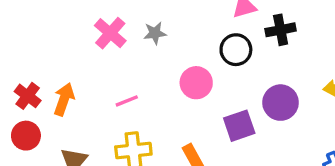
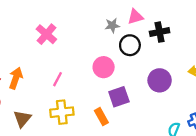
gray star: (155, 33) -> (112, 25), moved
pink line: (127, 101) -> (57, 79), turned -40
purple square: (239, 126) -> (119, 97), moved

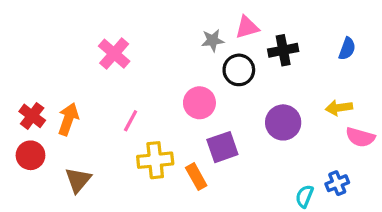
yellow cross: (62, 112) -> (155, 160), moved

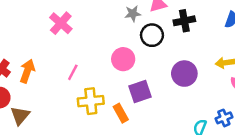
brown triangle: (78, 180) -> (20, 116), moved

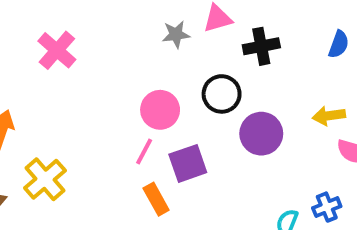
black circle: (152, 35) -> (222, 94), moved
pink line: (73, 72) -> (144, 151), moved
yellow cross: (91, 101) -> (45, 179), moved, turned -35

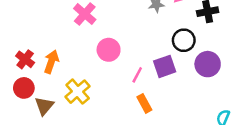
pink circle: (160, 110) -> (109, 50), moved
purple square: (188, 163) -> (165, 66), moved

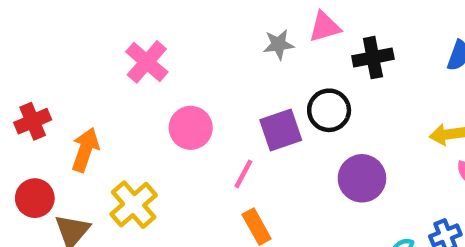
red cross: (25, 59) -> (33, 121), moved, turned 30
purple circle: (208, 64) -> (362, 178), moved
purple square: (165, 66) -> (281, 130), moved

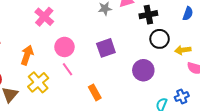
black circle: (329, 110) -> (160, 39), moved
orange arrow: (85, 150) -> (27, 55), moved
pink line: (243, 174) -> (67, 69), moved, turned -64

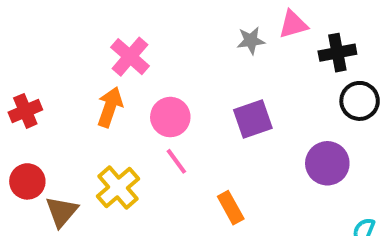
orange arrow: (27, 55) -> (110, 107), moved

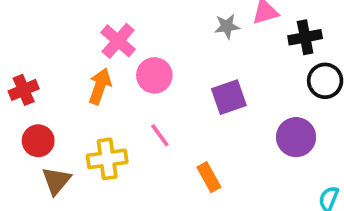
pink circle: (170, 117) -> (154, 75), moved
red circle: (27, 181) -> (38, 141), moved
yellow cross: (118, 187) -> (107, 159), turned 33

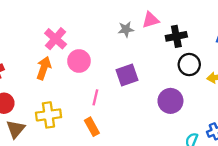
pink line: (160, 135) -> (95, 97), moved, turned 49
orange rectangle: (209, 177) -> (92, 127), moved

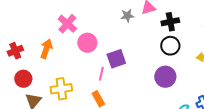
black circle: (189, 65) -> (170, 46), moved
orange arrow: (44, 68) -> (46, 49), moved
purple square: (127, 75) -> (116, 59), moved

